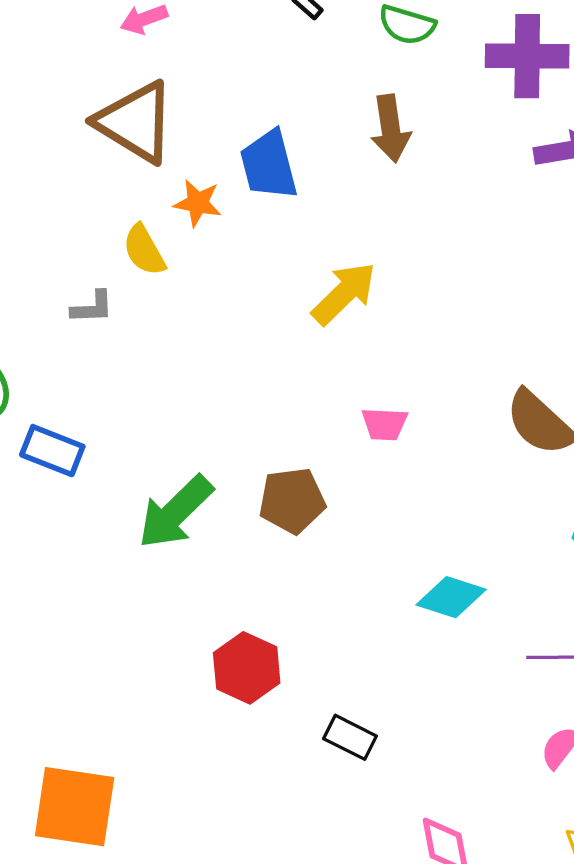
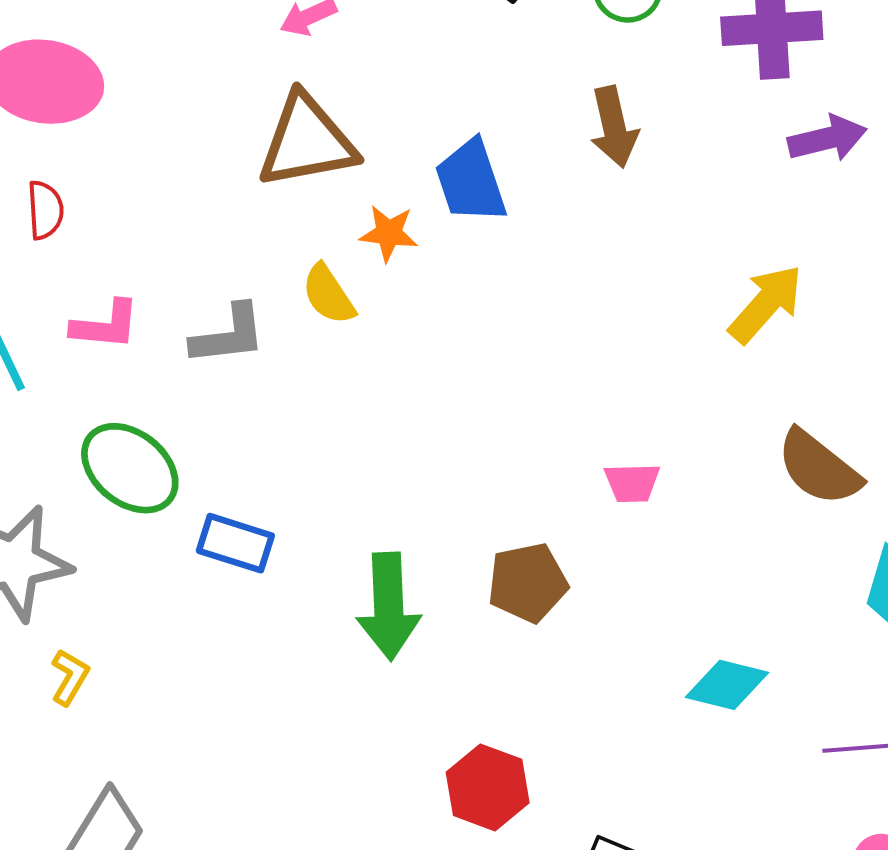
brown triangle: (135, 122) -> (307, 141), turned -38
yellow arrow: (344, 293) -> (766, 304), moved
gray L-shape: (92, 307) -> (228, 335), moved, size x1.5
green arrow: (175, 512) -> (389, 606), turned -44

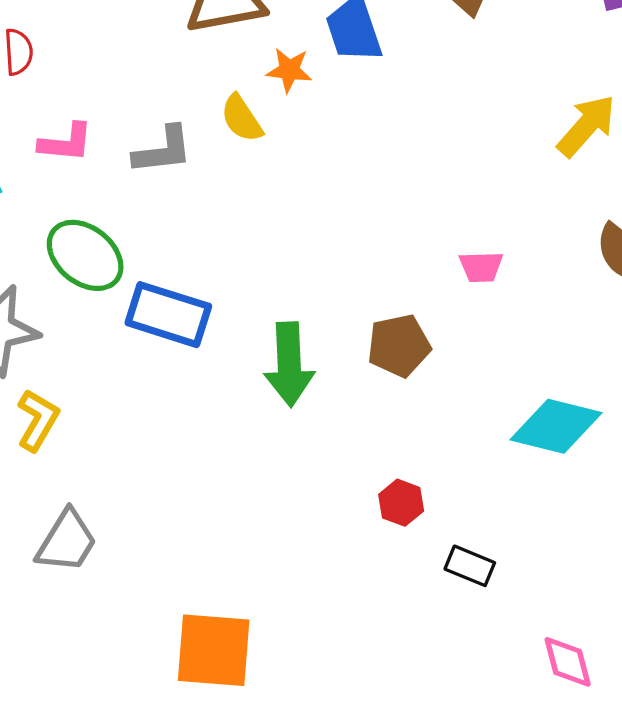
blue rectangle: (235, 543) -> (168, 315), size x1.4
yellow L-shape: (70, 677) -> (38, 420), size x1.4
cyan diamond: (727, 685) -> (556, 426), size x1.4
red hexagon: (488, 787) -> (401, 503), moved, size x0.7

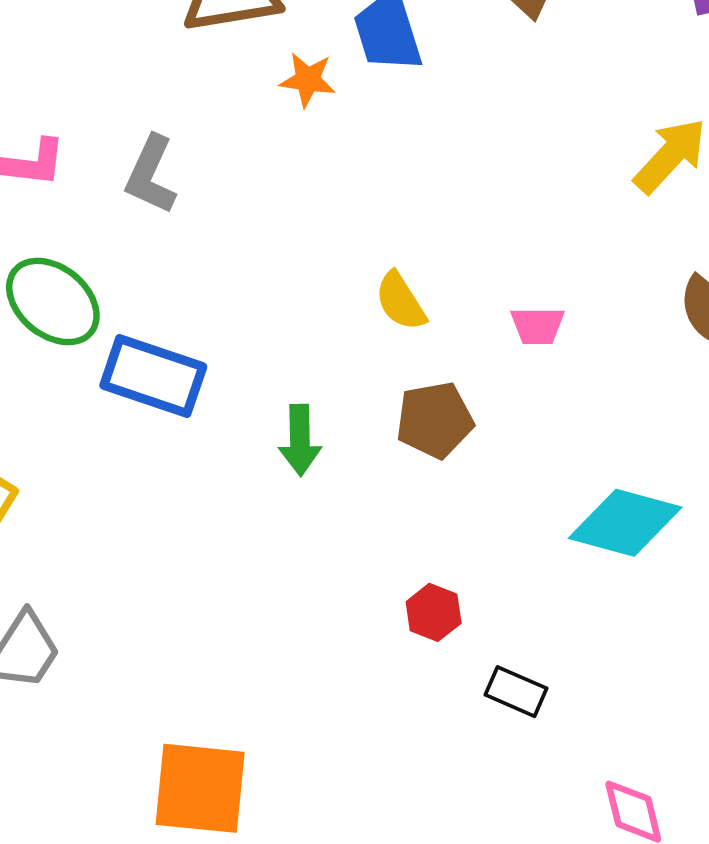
yellow semicircle: (242, 118) -> (401, 301), moved
gray L-shape: (163, 150) -> (151, 175), turned 120
green arrow: (289, 364) -> (300, 440), size x0.7

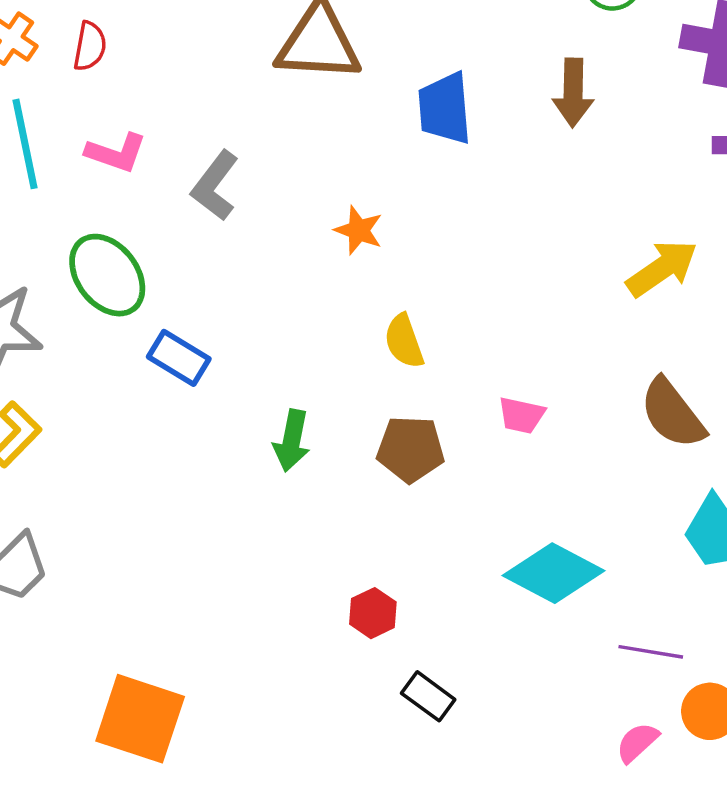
orange star: (308, 80) -> (359, 230), moved
pink trapezoid: (538, 326) -> (521, 415), moved
blue rectangle: (153, 376) -> (179, 358), size x0.7

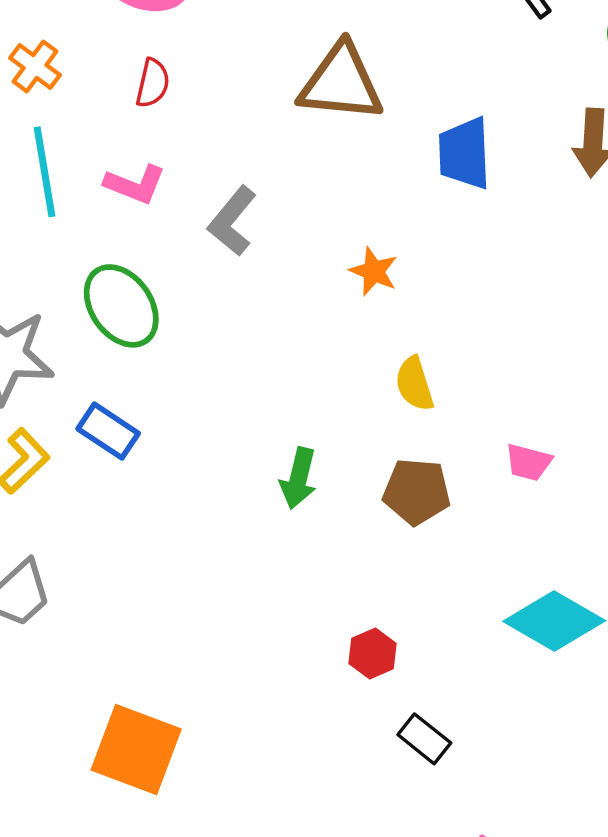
red semicircle: (90, 46) -> (153, 83), moved
blue rectangle: (179, 358) -> (108, 431), moved

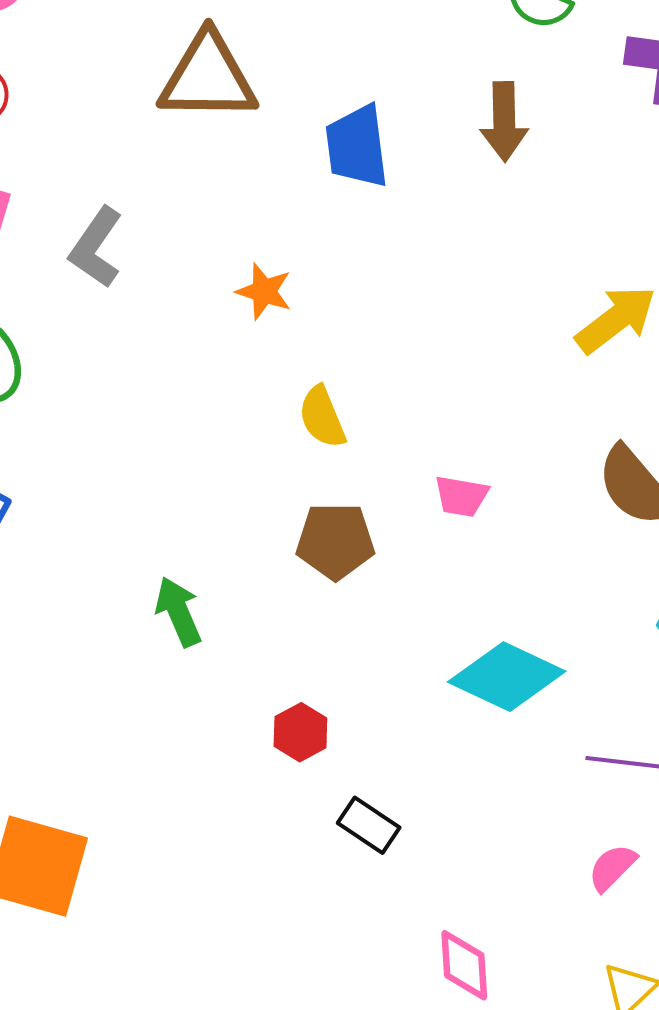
green arrow: (299, 478) -> (178, 612), moved, turned 148

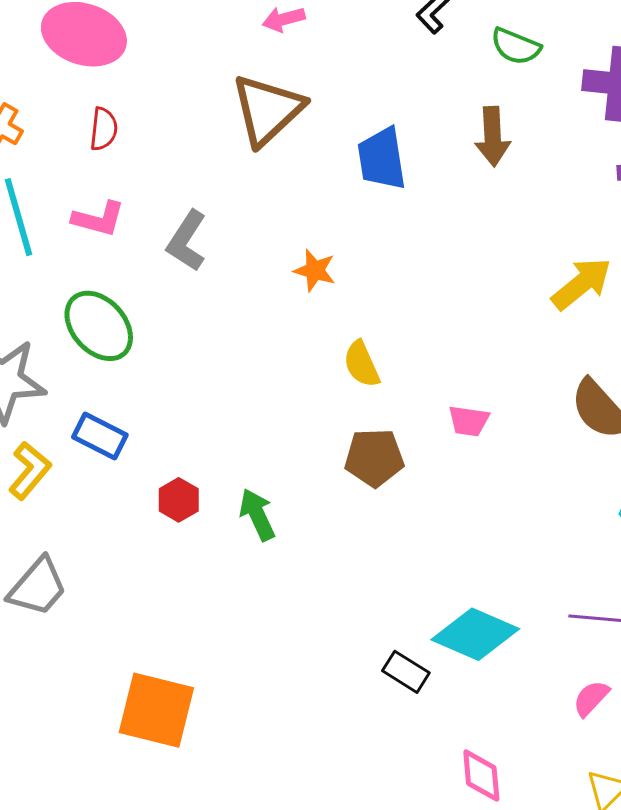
brown triangle: (208, 77) -> (267, 110), turned -42
cyan diamond: (507, 677) -> (475, 634), moved
red hexagon: (300, 732) -> (179, 500), moved

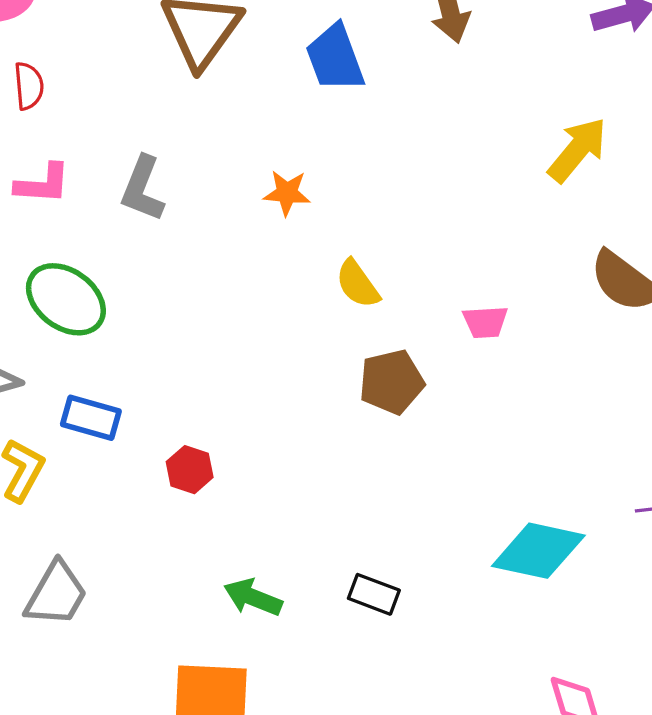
green arrow: (257, 515) -> (253, 597), moved, turned -32
black rectangle: (406, 672) -> (374, 594), moved

